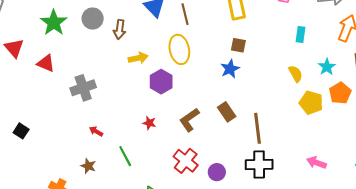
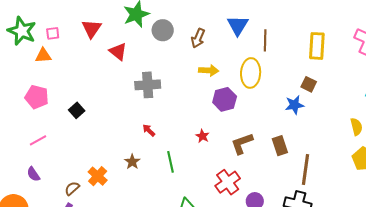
gray circle: (93, 19) -> (163, 30), moved

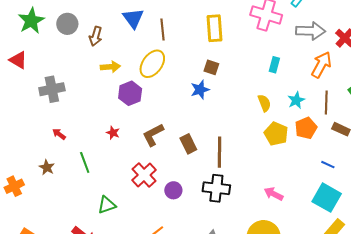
gray circle: (163, 30) -> (67, 24), moved
yellow ellipse: (251, 73) -> (152, 64), turned 40
brown rectangle: (280, 146) -> (188, 144), moved
orange cross: (98, 176) -> (14, 186), turned 30

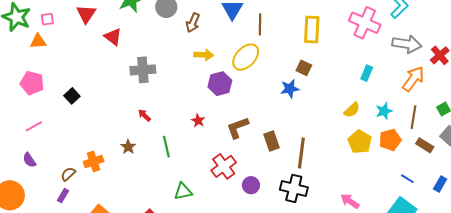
yellow semicircle: (264, 103) -> (352, 110), turned 60

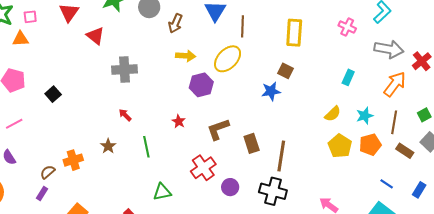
pink cross: (365, 23) -> (347, 27), size x0.6

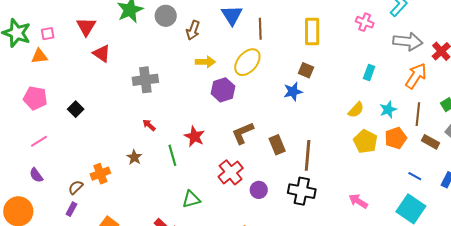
red triangle: (95, 36) -> (102, 53), moved
red star: (179, 121) -> (194, 136), moved, size x1.5

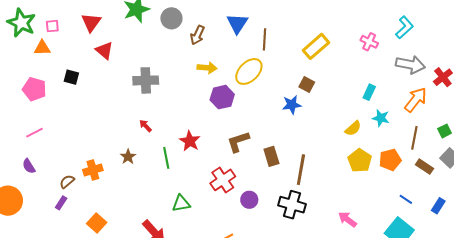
yellow rectangle: (312, 31) -> (316, 46), turned 44
black square: (76, 109) -> (71, 77), moved, turned -35
cyan star: (388, 110) -> (381, 118), moved, turned 30

